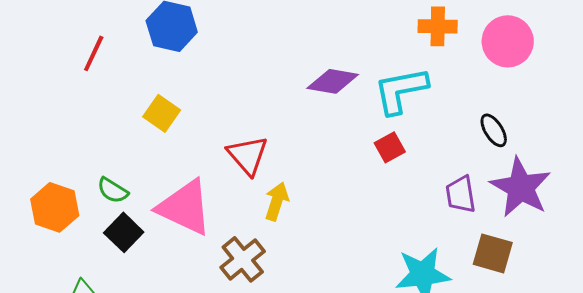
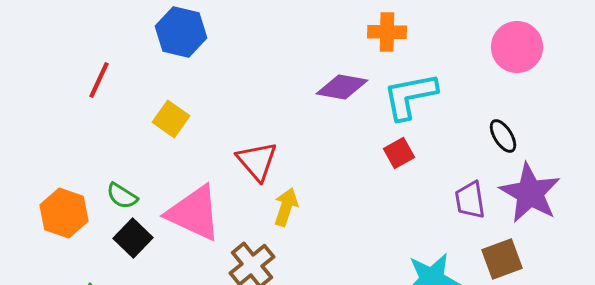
orange cross: (438, 26) -> (387, 32), moved
red line: (94, 53) -> (99, 80), moved
brown square: (493, 253) -> (502, 259), turned -36

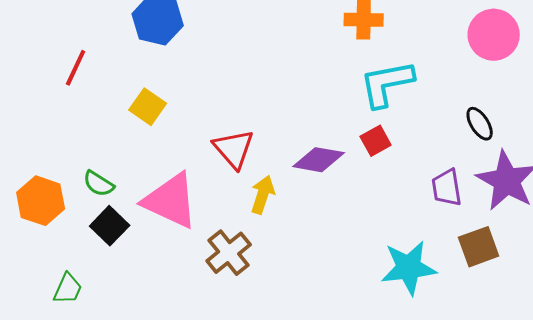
purple diamond: (342, 87) -> (319, 160), moved

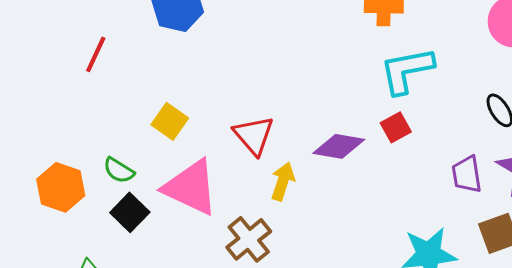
yellow square: (148, 107) -> (170, 121), moved

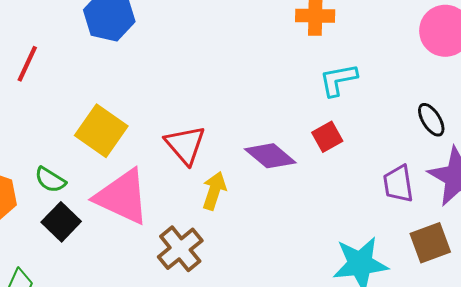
cyan L-shape: (407, 70) -> (338, 80), size x0.7
yellow square: (170, 121) -> (101, 131), size x1.4
purple diamond: (339, 146) -> (270, 156), turned 30

